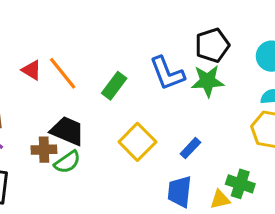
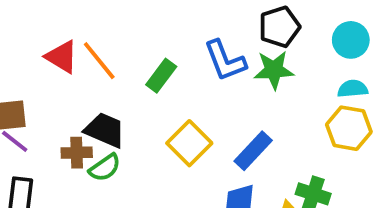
red triangle: (32, 70) -> (62, 57), size x1.4
blue rectangle: (190, 148) -> (253, 151), size x1.5

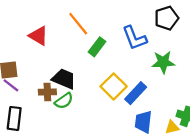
orange line: (99, 61) -> (78, 24), moved
green star: (274, 70) -> (163, 62), moved
blue rectangle: (253, 151) -> (136, 93), moved

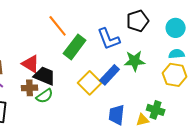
red triangle: (38, 36) -> (31, 64), moved
green rectangle: (97, 47) -> (75, 47), size x1.4
blue rectangle: (136, 93) -> (110, 75), moved

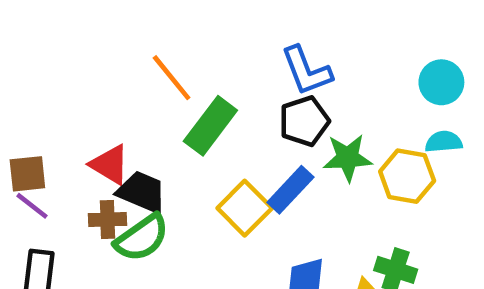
black pentagon: (138, 21) -> (304, 121), moved
blue L-shape: (109, 39) -> (306, 71), moved
yellow hexagon: (175, 75) -> (407, 176), moved
green semicircle: (45, 96) -> (142, 238), size x1.4

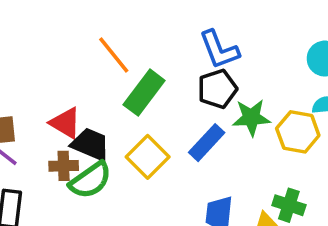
yellow square: (245, 208) -> (148, 157), moved

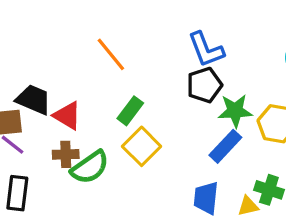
green rectangle: (144, 93) -> (130, 111), moved, size x0.7
blue rectangle: (207, 143) -> (225, 146), moved
black trapezoid: (90, 144) -> (33, 100), moved

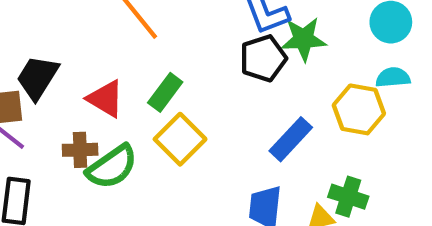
black trapezoid: (33, 100) -> (37, 77), turned -81
green star: (235, 111) -> (304, 39), moved
red triangle: (67, 116) -> (106, 99), moved

